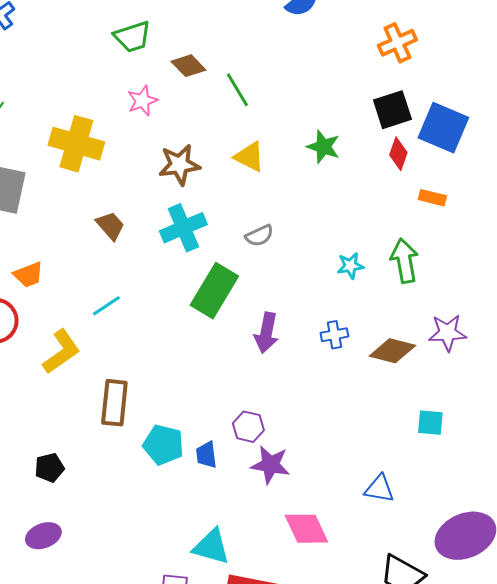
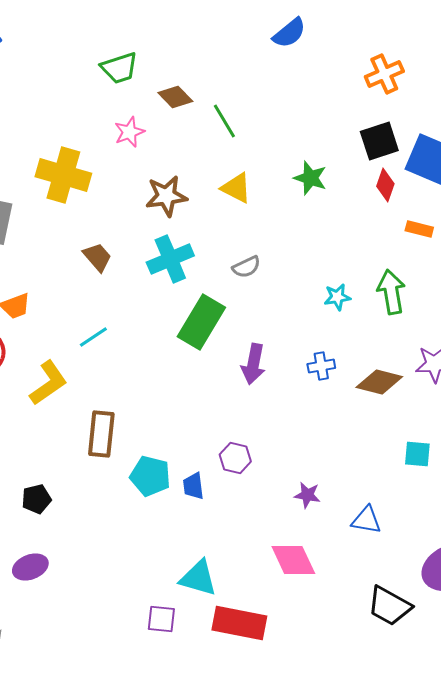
purple star: (270, 465) -> (307, 495), moved, size x0.7

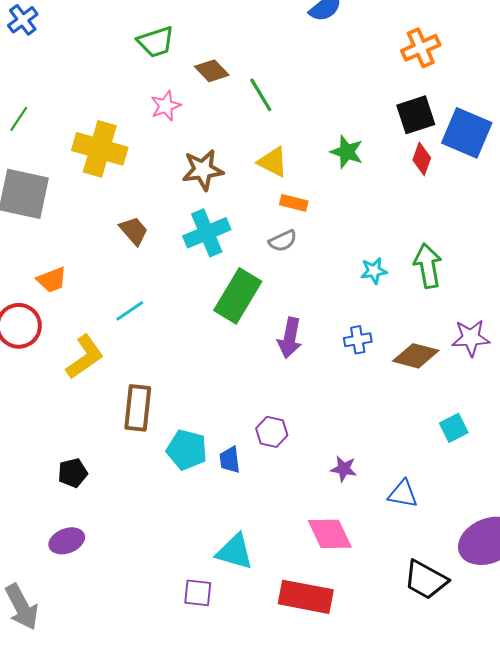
orange rectangle: (419, 229) -> (294, 203), moved
cyan square: (417, 454) -> (454, 428), turned -32
red rectangle: (239, 623) -> (306, 597), moved

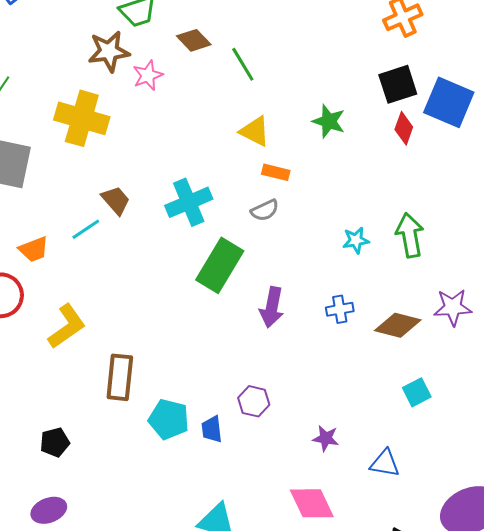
brown star: (203, 170) -> (109, 51), moved
cyan line: (130, 311) -> (86, 229), moved
cyan square: (454, 428) -> (417, 392), moved

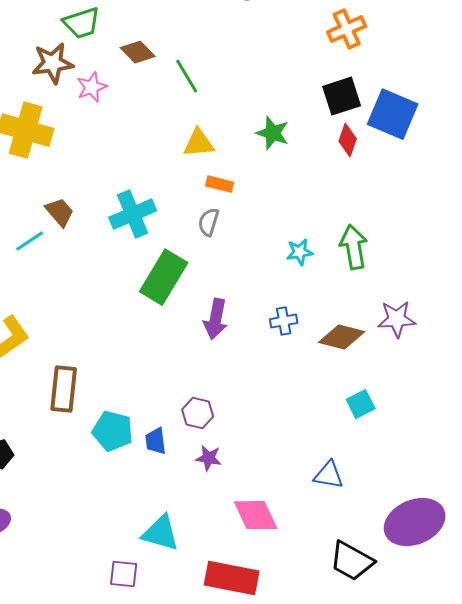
yellow triangle: (255, 131) -> (199, 143), turned -32
gray semicircle: (265, 210) -> (209, 222), turned 132
purple star: (326, 438) -> (209, 458), moved

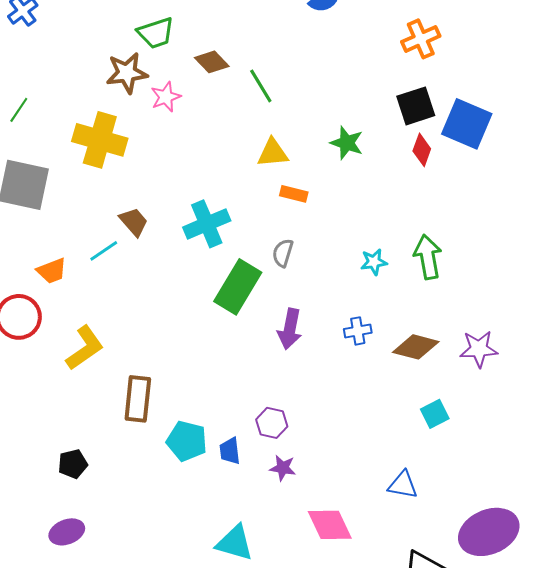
gray semicircle: (209, 222) -> (283, 253), moved
purple star: (397, 319) -> (479, 349), moved

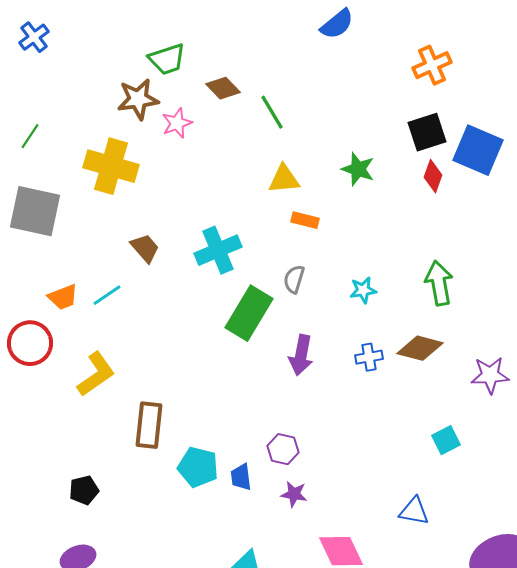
cyan line: (104, 251) -> (107, 295), moved
cyan star: (374, 262) -> (363, 290), moved
brown diamond: (416, 347) -> (420, 348), moved

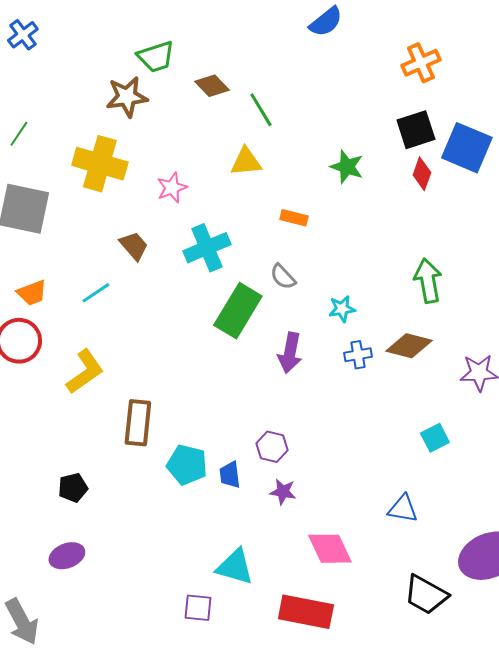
pink star: (177, 123) -> (172, 188), moved
yellow triangle: (284, 179) -> (246, 162), moved
gray semicircle: (294, 279) -> (283, 277), turned -60
cyan star: (363, 290) -> (342, 309), moved
orange trapezoid: (63, 297) -> (32, 293), moved

